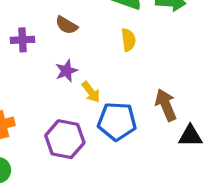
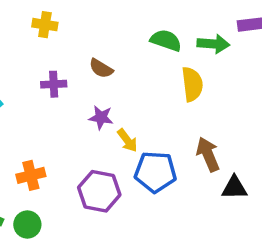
yellow semicircle: (128, 40) -> (192, 84), moved, size x1.4
purple star: (66, 71) -> (101, 118), turned 30

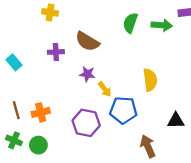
green semicircle: (166, 40) -> (130, 23), turned -90
brown semicircle: (101, 68) -> (87, 41), size x1.5
yellow semicircle: (192, 84) -> (150, 80), moved
brown arrow: (208, 154) -> (148, 146), moved

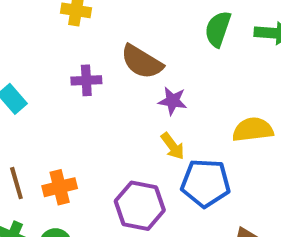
purple star: (87, 74) -> (173, 101), moved
yellow semicircle: (150, 80) -> (253, 130), turned -90

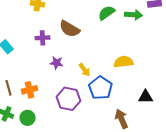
green semicircle: (218, 29) -> (106, 13), turned 36
purple star: (173, 101) -> (56, 63), moved
blue pentagon: (205, 183) -> (100, 88), turned 30

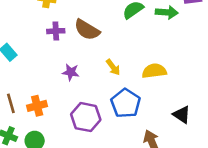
purple cross: (42, 38) -> (56, 31), moved
yellow arrow: (84, 70) -> (113, 67), moved
black triangle: (146, 97) -> (182, 115), turned 35

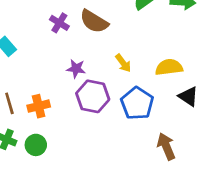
purple cross: (56, 31) -> (59, 23), turned 35
black triangle: (182, 115) -> (188, 96), moved
purple hexagon: (86, 117) -> (93, 96), moved

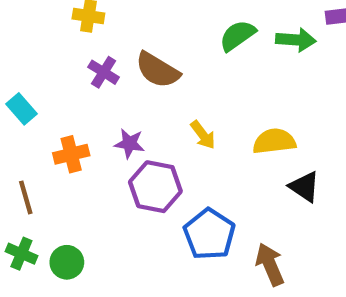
blue pentagon: (137, 103) -> (209, 234), moved
orange cross: (39, 106) -> (71, 154), moved

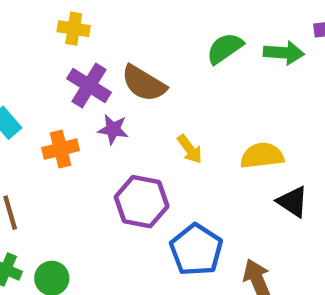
purple cross: (104, 72) -> (89, 86), size x1.4
purple star: (129, 143) -> (113, 129), moved
orange cross: (71, 154) -> (61, 149), moved

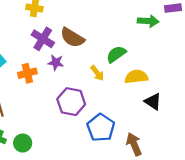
green semicircle: (225, 48) -> (116, 54), moved

